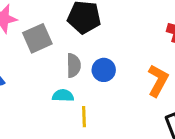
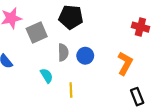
cyan semicircle: (63, 96) -> (47, 76), moved, turned 56

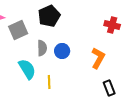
black pentagon: (71, 17) -> (49, 16), turned -30
cyan semicircle: (47, 76) -> (27, 69), size x1.5

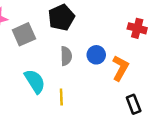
gray semicircle: (42, 48) -> (66, 56), moved
blue circle: (62, 51) -> (96, 55), moved

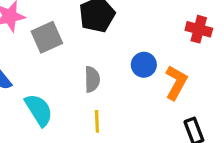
gray semicircle: (66, 56) -> (92, 79), moved
cyan semicircle: (35, 81) -> (39, 110), moved

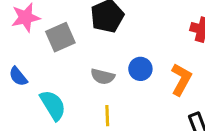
blue circle: (144, 65) -> (140, 69), moved
gray semicircle: (92, 79) -> (103, 76), turned 105

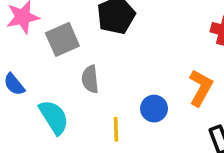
blue circle: (140, 69) -> (154, 109), moved
gray semicircle: (103, 76) -> (90, 79), moved, turned 70

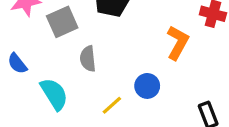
orange L-shape: (201, 88) -> (178, 43), moved
yellow line: (116, 129) -> (112, 105), turned 50

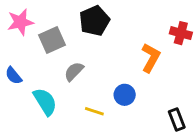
gray semicircle: (88, 59) -> (74, 71), turned 50
yellow line: (112, 105) -> (94, 111), turned 60

